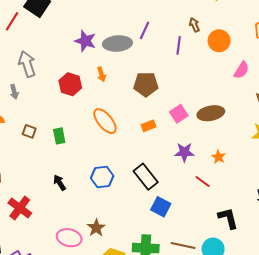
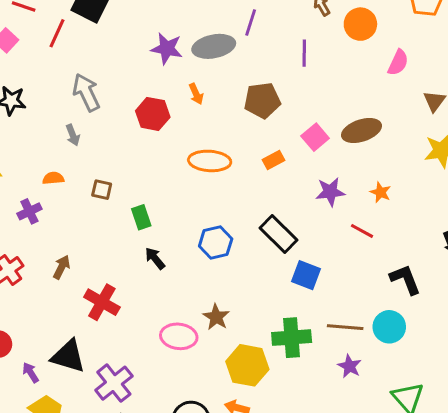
purple line: (179, 45) -> (304, 53), moved
orange ellipse: (105, 121) -> (210, 161), turned -40
green rectangle: (59, 136) -> (141, 217), moved

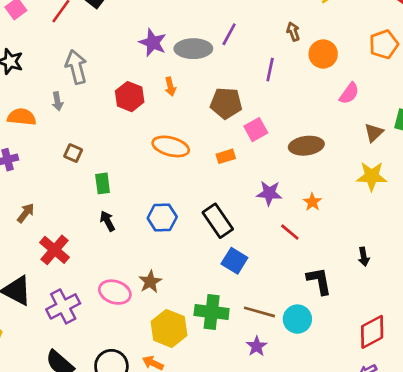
pink square: (315, 137) -> (256, 130), moved
orange semicircle: (53, 178) -> (22, 117), moved, size x1.5
purple cross: (114, 383) -> (63, 306), moved

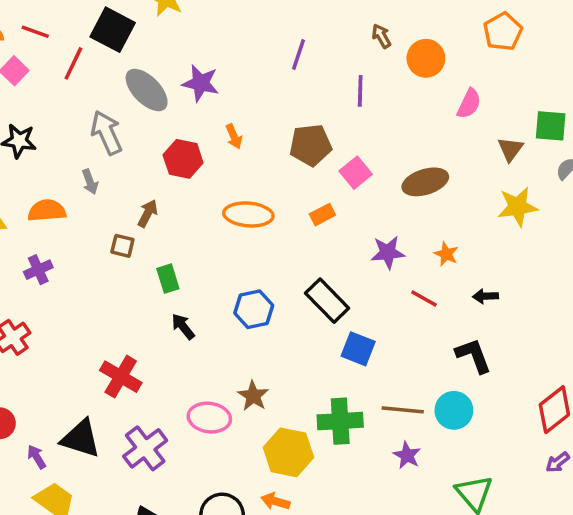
gray ellipse: (193, 49) -> (147, 90), moved, turned 56
brown arrow: (26, 213) -> (148, 213), moved
black arrow: (364, 257) -> (485, 296), moved, turned 108

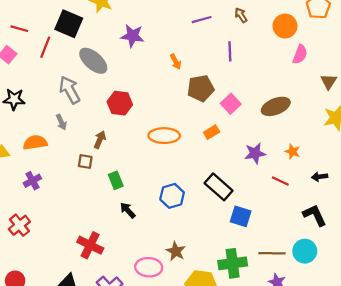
purple line: (299, 54) -> (202, 20), moved, turned 60
orange circle: (426, 58) -> (285, 26), moved
purple star: (201, 83) -> (132, 36), moved
orange arrow: (234, 136) -> (176, 62), moved

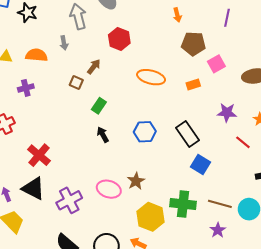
green rectangle: (116, 180) -> (99, 106), turned 42
red cross: (90, 245) -> (39, 155), moved

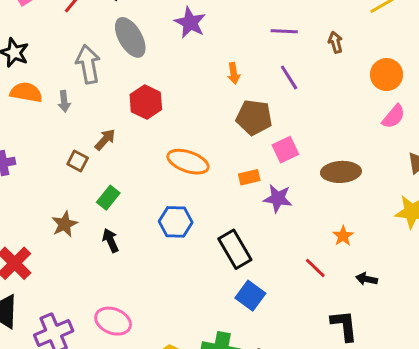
purple line: (227, 18) -> (289, 77), moved, turned -48
orange semicircle: (37, 55) -> (26, 92), moved
purple star: (227, 113) -> (278, 198), moved
blue hexagon: (145, 132) -> (176, 222), moved
brown star: (136, 181) -> (65, 224), moved

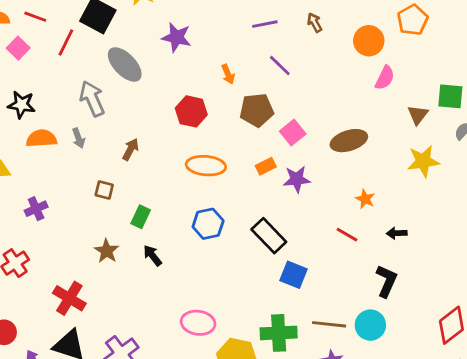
red hexagon: (146, 102) -> (191, 111), moved
brown arrow: (105, 140) -> (131, 149), moved
pink ellipse: (113, 321) -> (198, 323), moved
black L-shape: (344, 325) -> (387, 281), turned 44

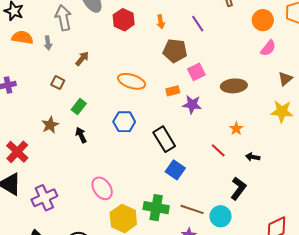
red hexagon: (191, 111) -> (124, 20), moved
pink ellipse: (198, 323) -> (102, 188), turned 35

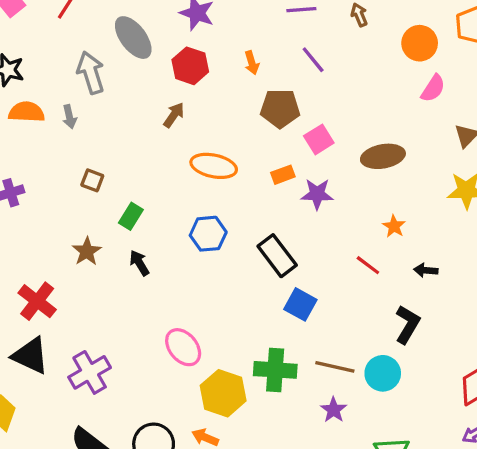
brown arrow: (82, 59) -> (174, 115), moved

